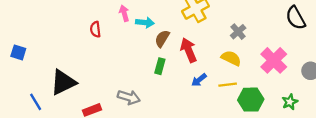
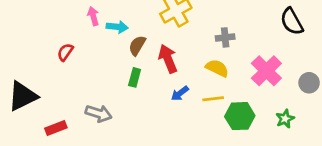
red semicircle: (95, 29) -> (65, 52), moved, turned 42
gray cross: (238, 32) -> (225, 37), turned 35

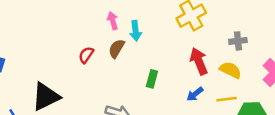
cyan arrow: (117, 27) -> (136, 31), turned 78
brown semicircle: (137, 45) -> (117, 49), moved
red arrow: (168, 59) -> (199, 61), moved

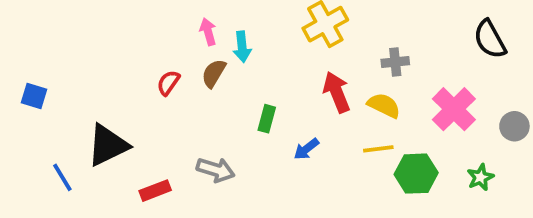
blue arrow: (195, 94) -> (306, 149), moved

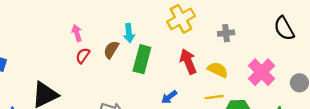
pink arrow: (208, 32) -> (77, 33), moved
gray cross: (395, 62) -> (226, 33), moved
green rectangle: (267, 119) -> (142, 59), moved, size x1.6

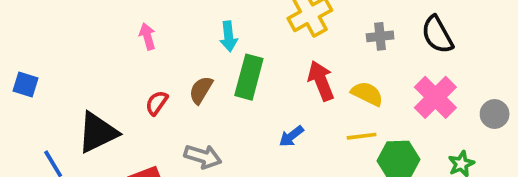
black semicircle: (284, 28) -> (437, 35), moved
brown semicircle: (111, 50) -> (201, 90), moved
red semicircle: (83, 56) -> (157, 103), moved

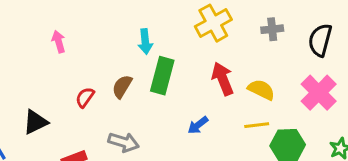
black semicircle: (437, 35) -> (320, 40), turned 44
pink arrow: (147, 36) -> (59, 42), moved
gray cross: (380, 36) -> (272, 29), moved
black triangle: (97, 132) -> (35, 122), size x0.7

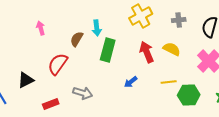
brown semicircle: (122, 86) -> (77, 39), moved
yellow semicircle: (261, 90) -> (172, 49), moved
red semicircle: (85, 97) -> (58, 64), size x1.6

